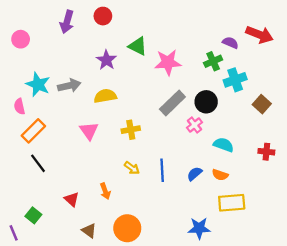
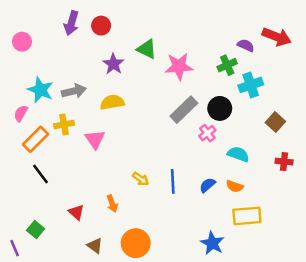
red circle: (103, 16) -> (101, 26), moved
brown square: (262, 104) -> (275, 122), moved
pink semicircle: (19, 106) -> (21, 113), turned 42
yellow cross: (131, 130) -> (64, 124), moved
blue star: (199, 228) -> (212, 243), turned 30

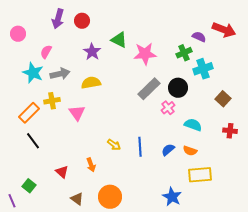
pink semicircle: (21, 113) -> (46, 52), moved

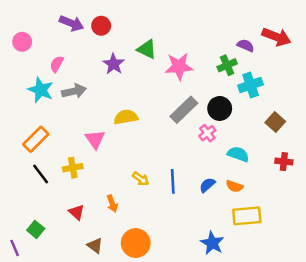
purple arrow: (58, 19) -> (72, 23), turned -84
yellow semicircle: (91, 83) -> (126, 117), moved
yellow cross: (52, 101) -> (73, 168), moved

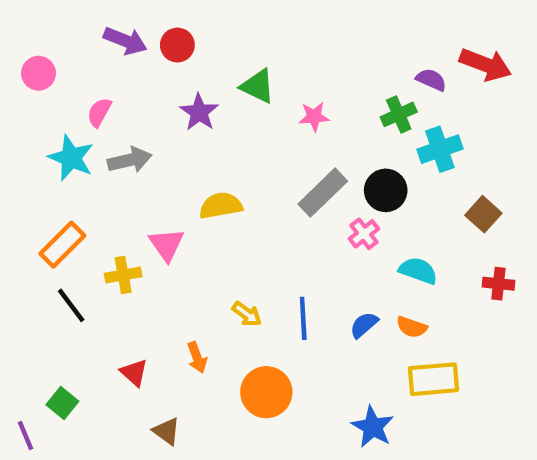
pink star: (179, 66) -> (314, 117), size x0.6
yellow cross: (73, 168) -> (123, 275), moved
orange circle: (136, 243) -> (266, 392), moved

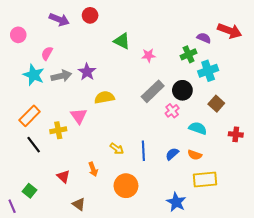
red circle: (177, 45) -> (90, 15), moved
purple star: (199, 112) -> (87, 72), moved
brown square: (483, 214) -> (216, 104), moved

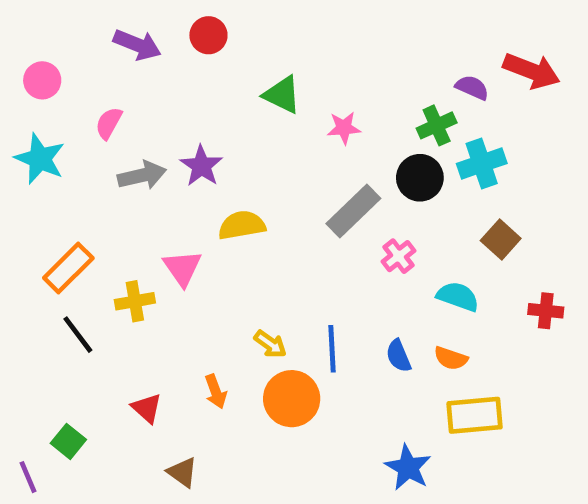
cyan star: (34, 75) -> (40, 159), moved
black circle: (182, 90) -> (420, 178), moved
blue semicircle: (172, 154) -> (399, 356), turned -72
orange circle: (126, 186) -> (292, 399), moved

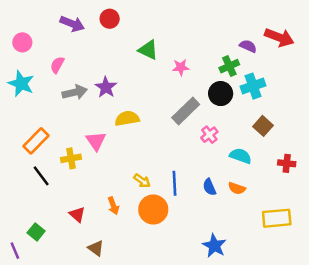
yellow rectangle: (475, 415) -> (277, 218), moved

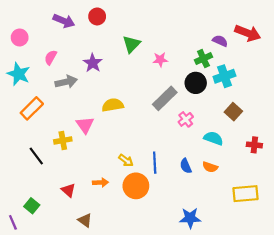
green triangle: (148, 50) -> (131, 44), turned 48
purple star: (106, 87) -> (93, 63), moved
orange rectangle: (36, 141) -> (32, 108), moved
orange arrow: (113, 206) -> (100, 183), turned -72
blue star: (214, 246) -> (190, 218), turned -30

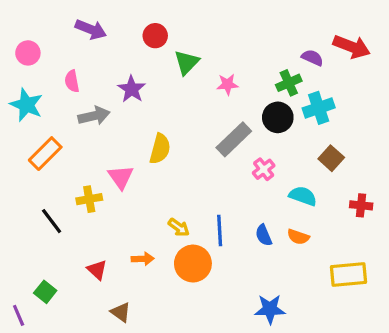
red circle: (97, 16) -> (155, 36), moved
pink semicircle: (51, 57) -> (72, 81), turned -40
yellow semicircle: (113, 105) -> (160, 149), turned 115

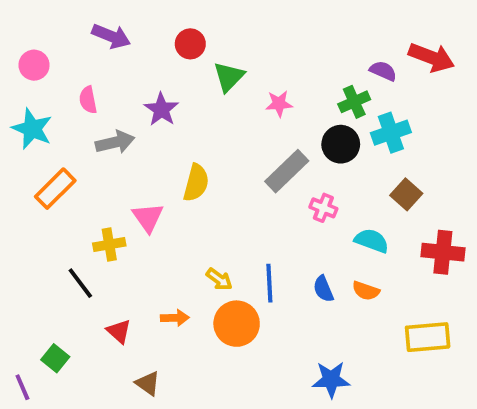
pink cross: (264, 169) -> (323, 208), turned -30
red cross: (361, 205) -> (443, 252), size x1.5
black line: (52, 221) -> (80, 283), moved

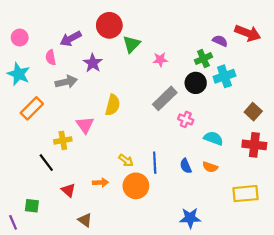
purple arrow: (111, 36) -> (71, 39), moved, turned 130
red circle: (190, 44) -> (109, 25), size x1.5
brown square: (406, 194) -> (253, 112), moved
green square: (55, 358) -> (32, 206), turned -32

